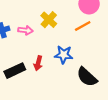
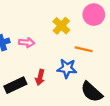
yellow cross: (49, 20) -> (61, 26), moved
orange line: (83, 26) -> (84, 49), moved, turned 42

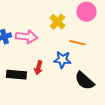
pink arrow: (27, 43) -> (26, 37), size x1.5
black rectangle: (15, 85) -> (16, 75), turned 30

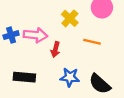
blue star: (62, 60) -> (70, 77), moved
red arrow: (38, 68) -> (55, 49), moved

